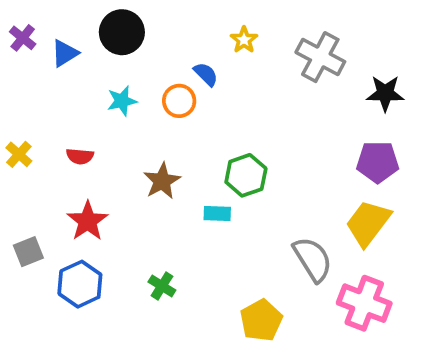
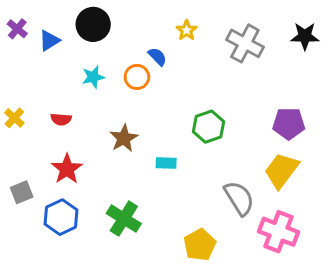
black star: (385, 93) -> (305, 36), moved
green hexagon: (246, 175) -> (208, 127), moved
green cross: (162, 286) -> (124, 219), size x1.6

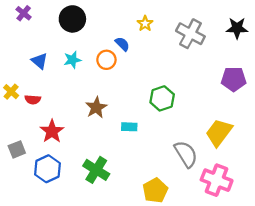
purple cross: (17, 29) -> (24, 13), moved
blue triangle: (49, 40) -> (39, 61), moved, turned -48
red semicircle: (61, 119) -> (33, 100), moved
purple pentagon: (289, 124) -> (234, 79), moved

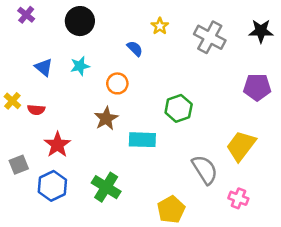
orange circle: (106, 60) -> (117, 83), moved
cyan rectangle: (129, 127) -> (142, 140), size x1.5
pink cross: (217, 180) -> (238, 198), size x0.6

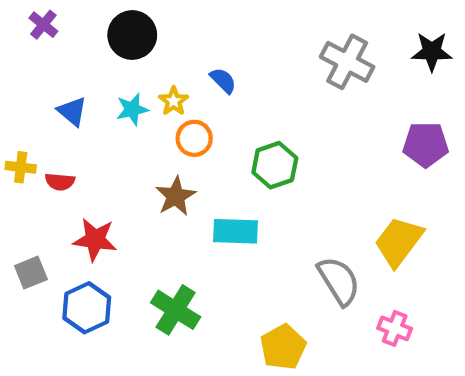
yellow star: (160, 26) -> (174, 101), moved
yellow cross: (12, 101) -> (21, 167), turned -35
green hexagon: (179, 108) -> (275, 165), moved
red star: (57, 145) -> (95, 240), turned -30

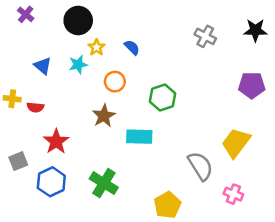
gray cross: (347, 62) -> (205, 36), size x0.7
yellow star: (174, 101) -> (97, 47), moved
red star: (95, 240) -> (56, 141), turned 30

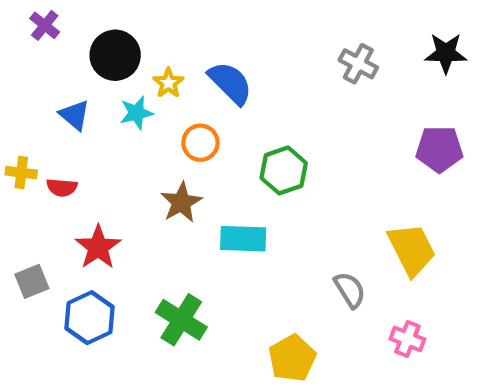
black circle: (78, 20) -> (115, 55), moved
blue semicircle: (132, 47) -> (230, 83), size x1.6
yellow trapezoid: (236, 143) -> (412, 249), turned 116
gray semicircle: (200, 166) -> (350, 290), size x0.7

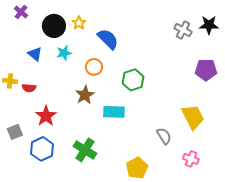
gray cross: (358, 64) -> (183, 30), moved
yellow star: (168, 83) -> (79, 23), moved

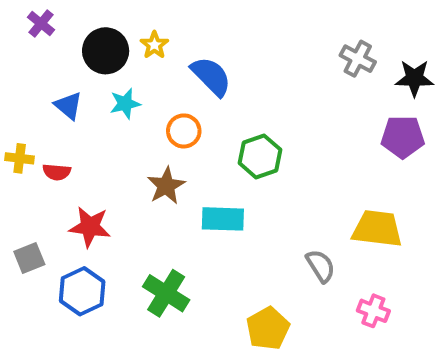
black star: (209, 25) -> (414, 78), moved
red star: (46, 116) -> (90, 227), turned -30
yellow trapezoid: (193, 117) -> (377, 229), turned -56

